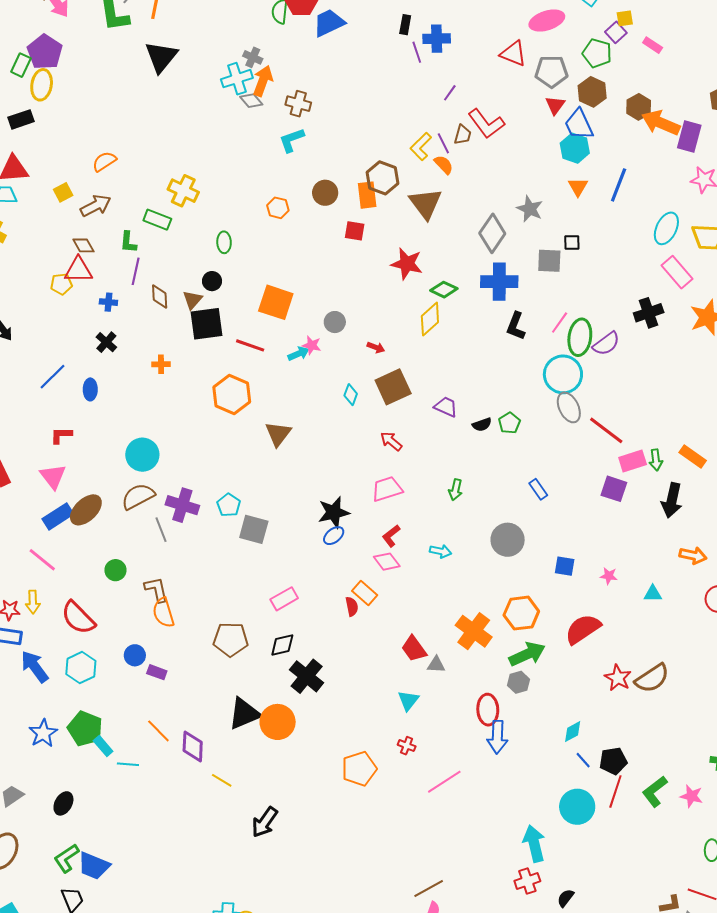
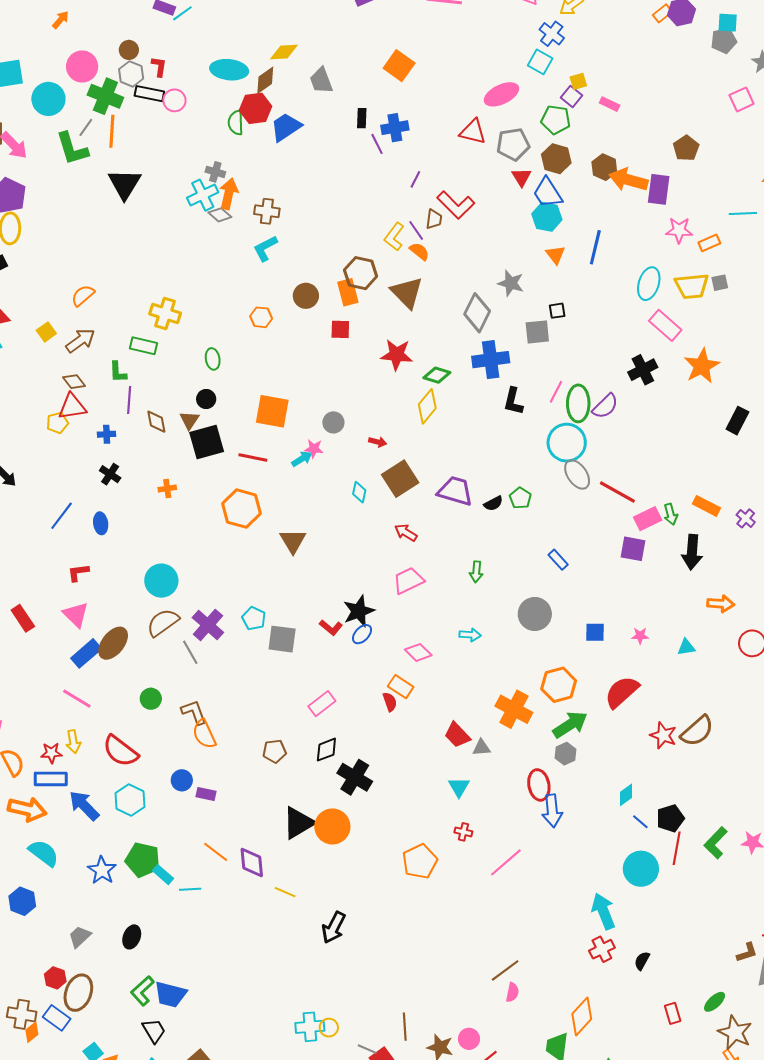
purple trapezoid: (446, 407) -> (455, 491), size x1.5
purple cross: (182, 505) -> (208, 625), turned 32
red L-shape: (391, 536) -> (331, 628), moved, turned -95
brown pentagon: (231, 639) -> (274, 751), size x0.7

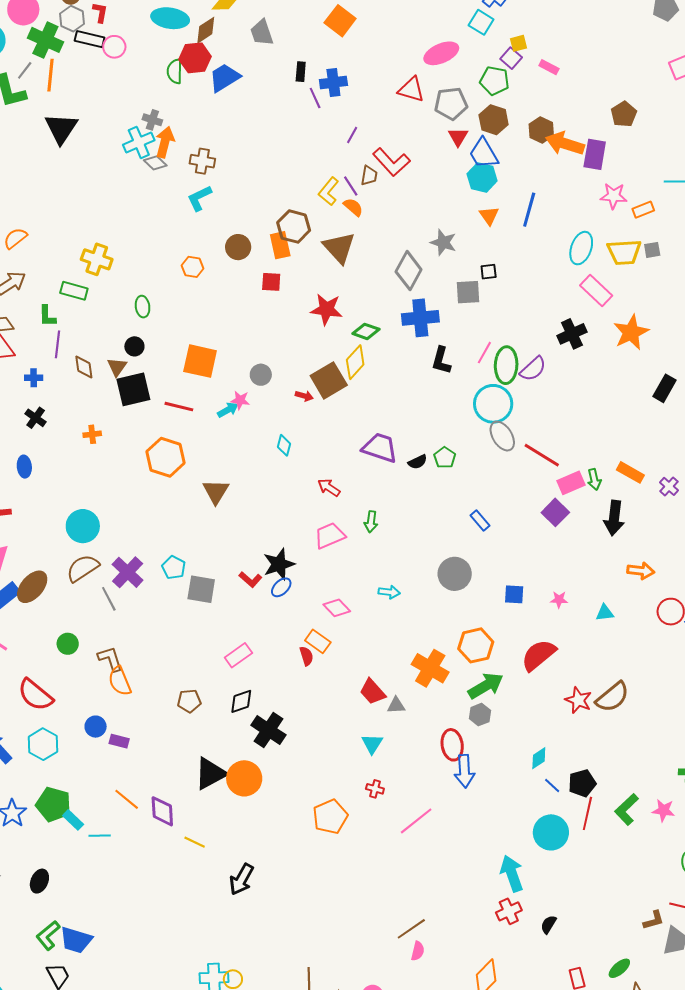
brown square: (400, 479) -> (329, 380), moved
purple square: (633, 549) -> (555, 512), turned 32
green arrow: (476, 572) -> (371, 522), moved

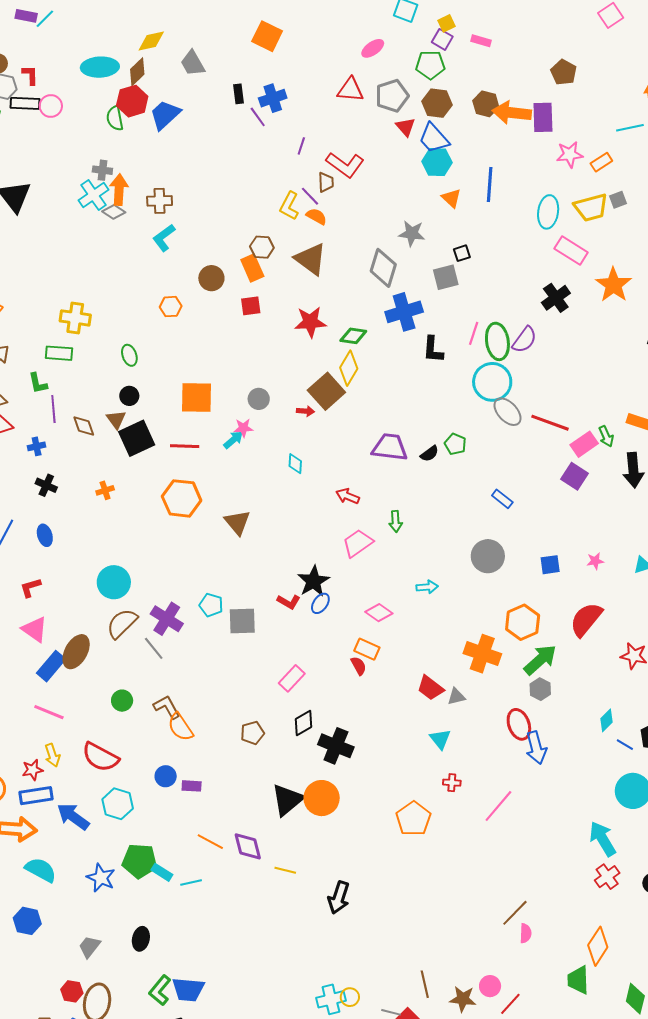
pink ellipse: (441, 53) -> (373, 48), size x0.7
brown hexagon: (294, 227) -> (262, 247), size x0.7

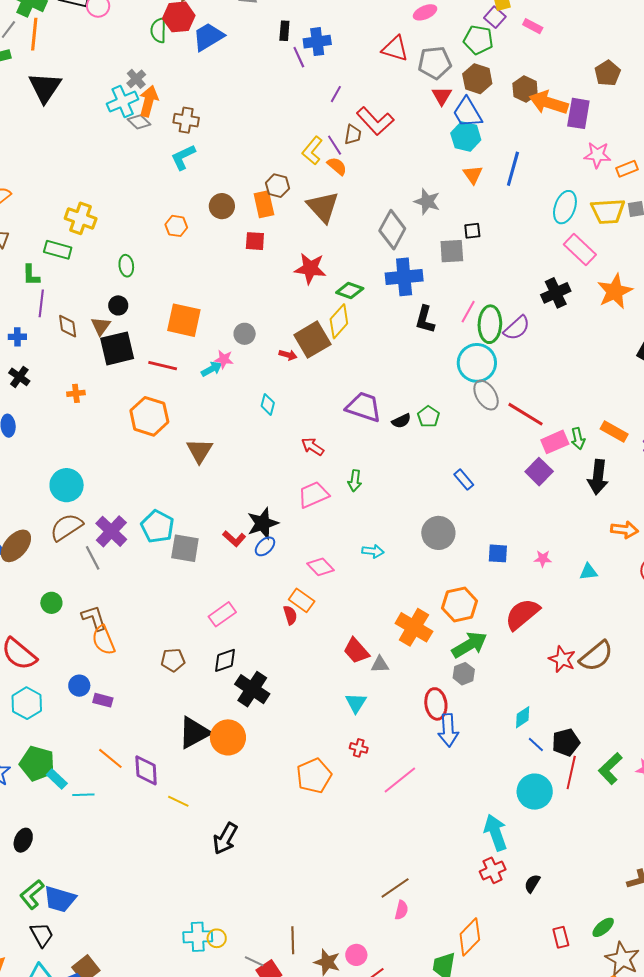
gray cross: (102, 170) -> (136, 79), turned 30
cyan pentagon: (211, 605) -> (157, 527), size x1.4

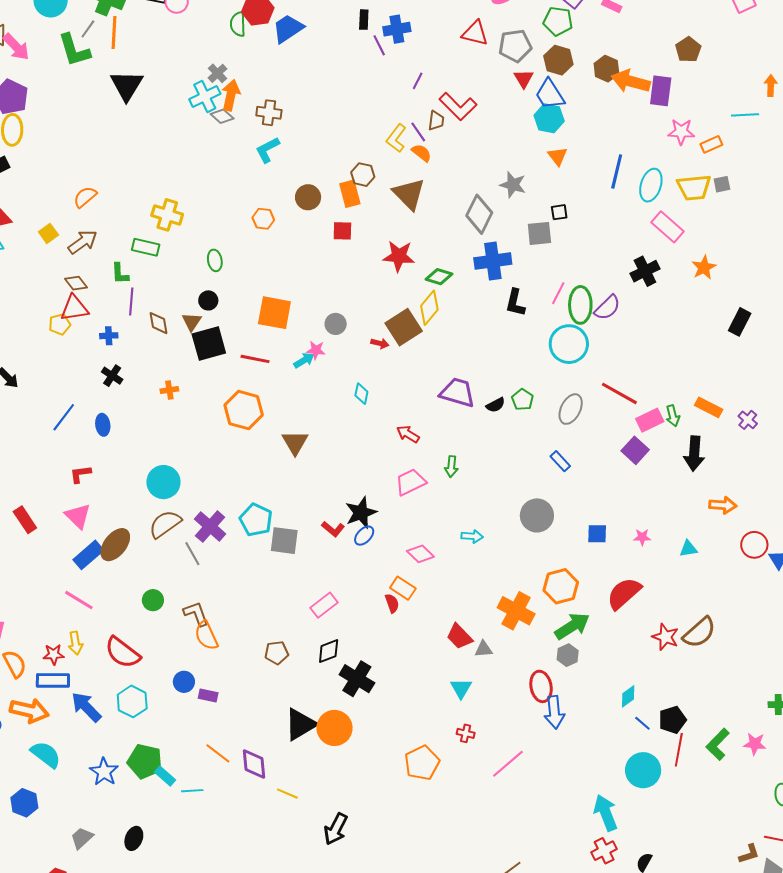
blue line: (513, 169) -> (617, 171), moved
orange star: (615, 291) -> (704, 267), size x0.7
gray ellipse: (486, 395) -> (571, 409), moved, turned 60

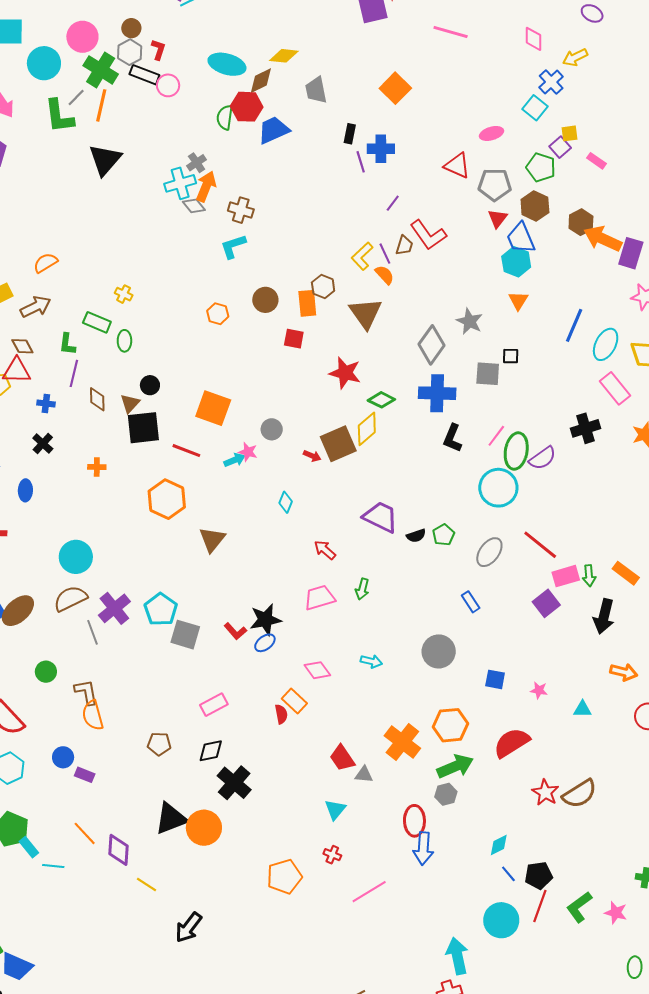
yellow cross: (167, 215) -> (124, 294), size x0.6
green ellipse: (215, 260) -> (124, 341), moved

